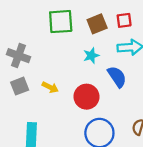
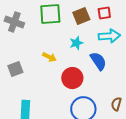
gray cross: (18, 56) -> (14, 22), moved
yellow arrow: (50, 87) -> (49, 57), moved

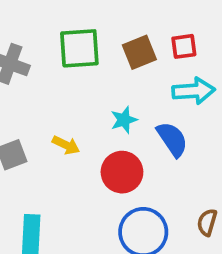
cyan star: (76, 43) -> (124, 120), moved
yellow arrow: (49, 57) -> (66, 145), moved

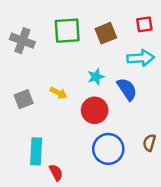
red square: (184, 46) -> (144, 24), moved

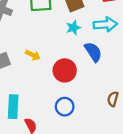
cyan star: (96, 77) -> (73, 28), moved
blue circle: (108, 149) -> (65, 107), moved, size x0.7

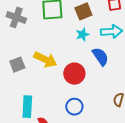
yellow arrow: (33, 55) -> (45, 60), size x1.6

